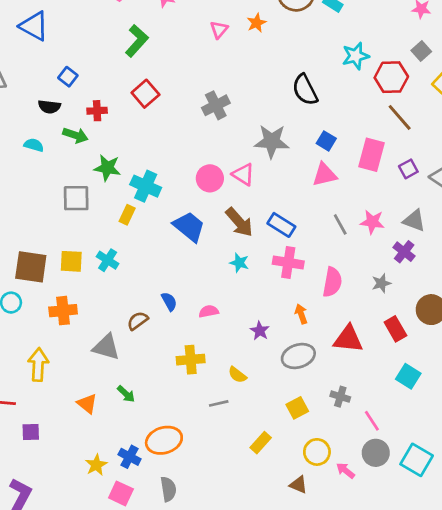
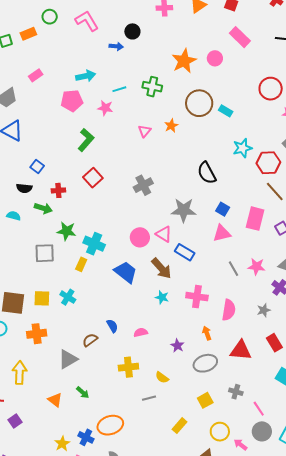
blue rectangle: (281, 225) -> (185, 252), moved
gray triangle: (106, 347) -> (68, 359), turned -45
purple square: (31, 432) -> (15, 421), turned -32

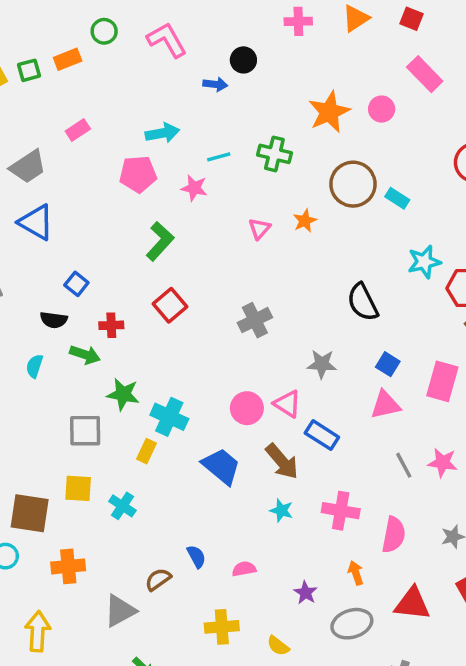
gray star: (184, 210) -> (322, 364), size x0.7
cyan semicircle: (14, 216) -> (35, 366), turned -88
yellow square: (42, 298) -> (78, 488), moved

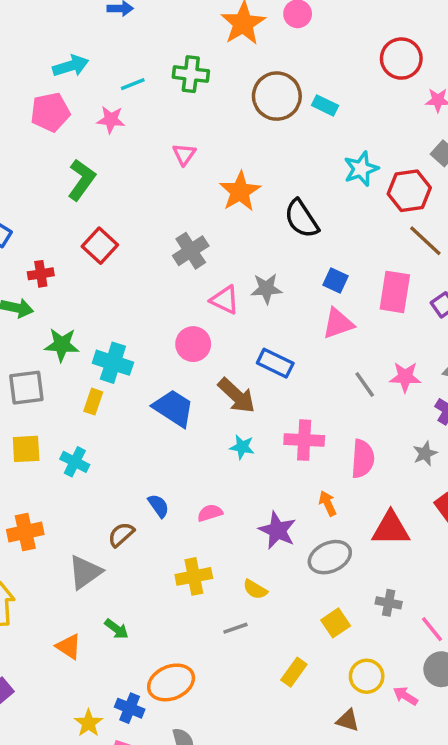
orange star: (305, 221) -> (240, 191), moved, size x1.6
pink triangle: (287, 404) -> (225, 300), moved
purple star: (305, 593) -> (277, 530), size x1.5

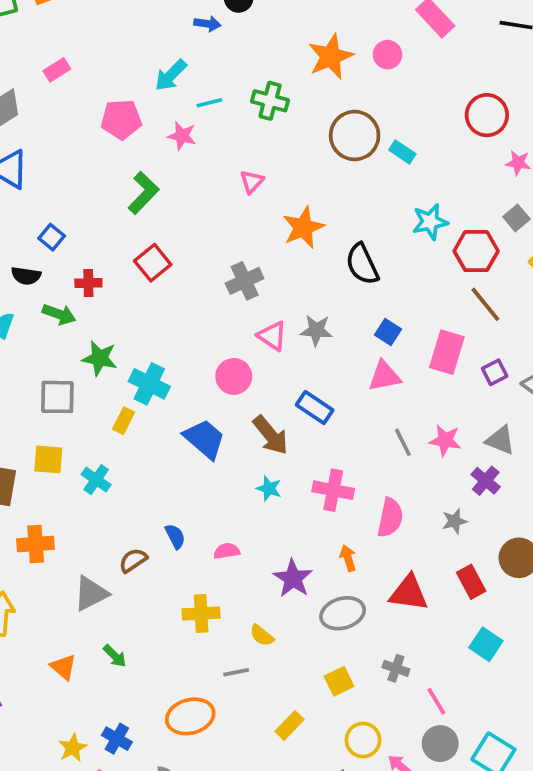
cyan arrow: (71, 66) -> (171, 75), moved, turned 144
orange ellipse: (171, 682) -> (190, 716), moved

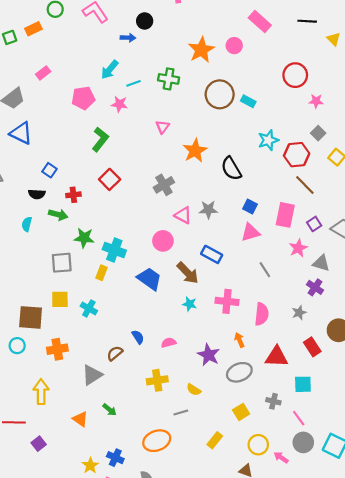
pink star: (445, 440) -> (298, 248), moved, turned -30
cyan square: (486, 644) -> (303, 384), moved, turned -30

